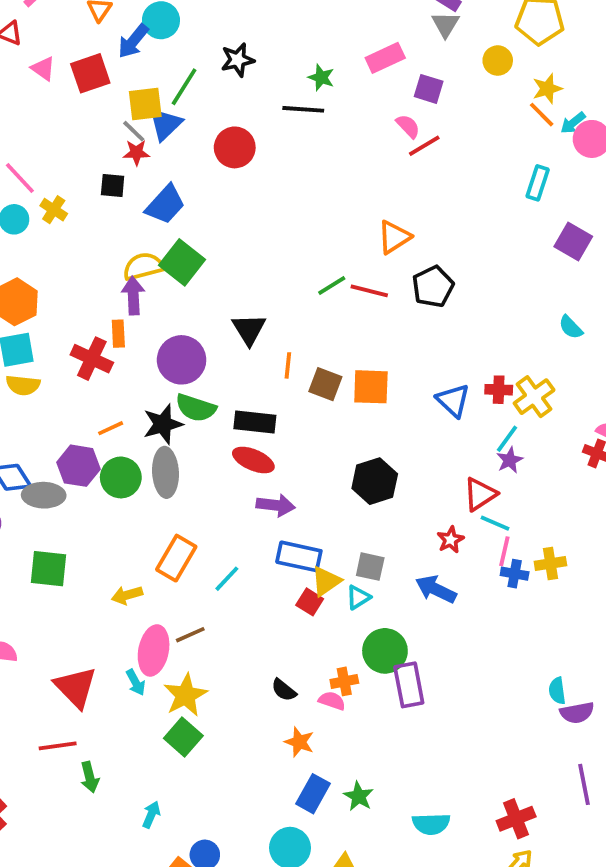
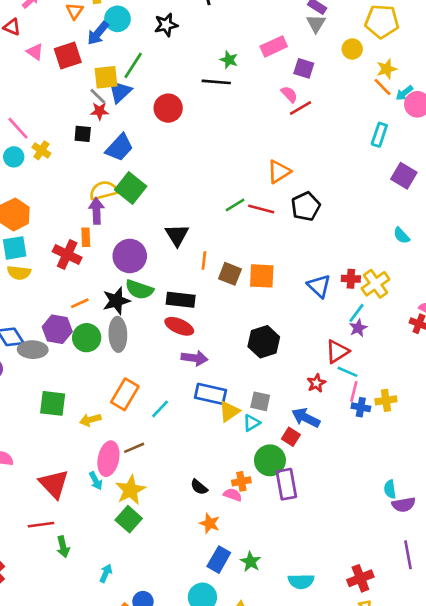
black star: (238, 60) -> (166, 25), moved
green square: (49, 569) -> (53, 403), moved
red square: (310, 602) -> (291, 437), moved

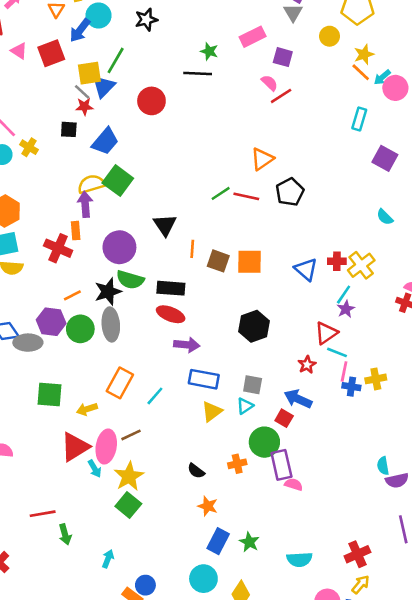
yellow triangle: (229, 411) -> (212, 411), moved
red triangle: (54, 484) -> (75, 447), moved, turned 44
pink semicircle: (233, 495) -> (294, 484), moved

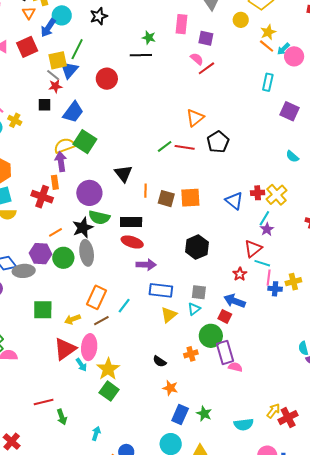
pink rectangle: (253, 37) -> (181, 24), turned -54
brown line: (131, 435) -> (101, 321), moved
yellow arrow: (361, 584) -> (273, 411), moved

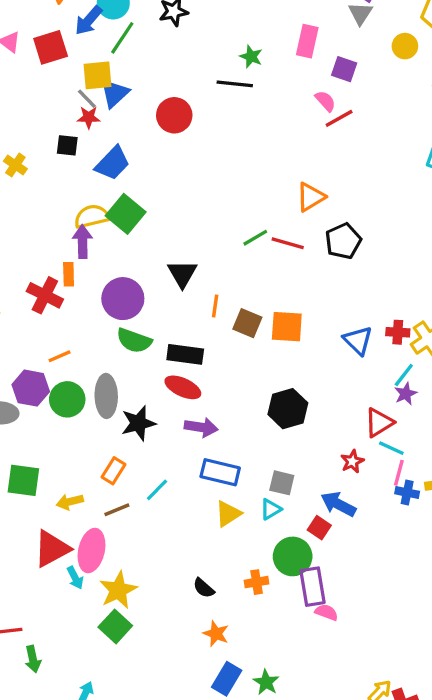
green line: (77, 49) -> (122, 38), moved
black star: (83, 228) -> (138, 423), moved
orange rectangle: (96, 297) -> (113, 471), size x0.7

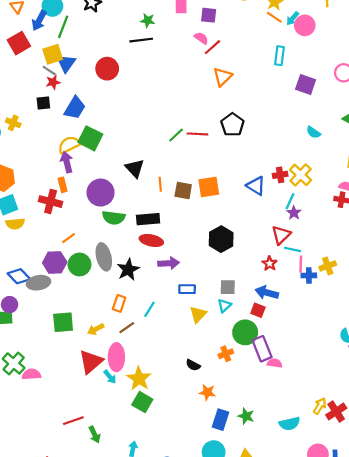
orange triangle: (311, 197) -> (223, 77), moved
blue rectangle: (220, 472) -> (187, 289), size x0.7

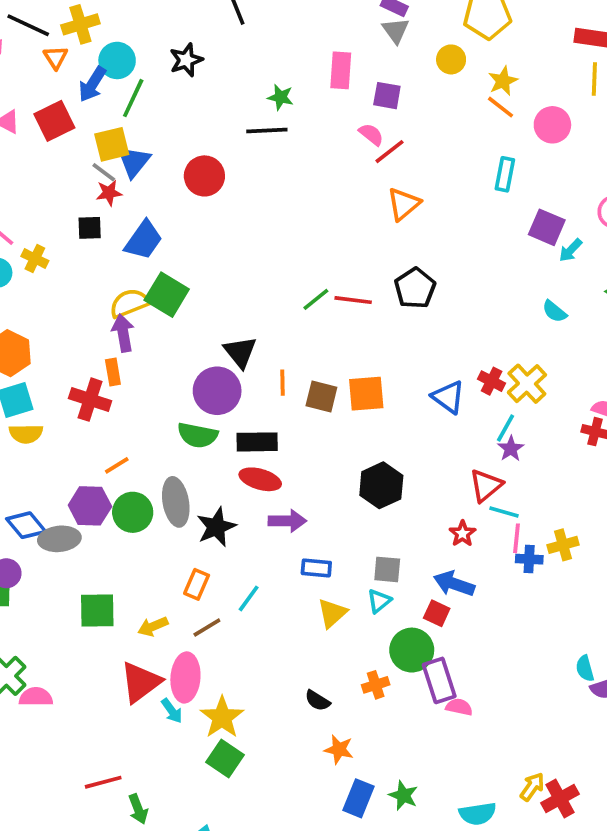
cyan arrow: (293, 18) -> (571, 250), moved
red cross: (280, 175) -> (492, 381), turned 32
purple circle: (101, 193) -> (217, 391), moved

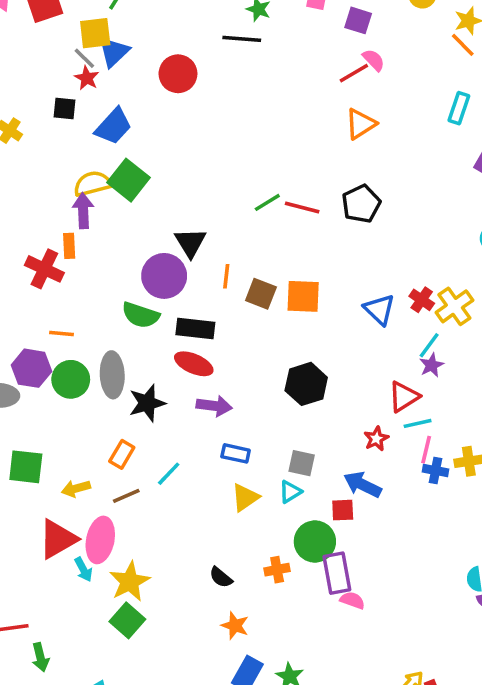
pink semicircle: (371, 134) -> (374, 60), moved
red star: (109, 193) -> (87, 78), turned 30
orange line: (117, 465) -> (61, 334), turned 30
cyan line: (504, 512) -> (418, 423), turned -36
red square: (437, 613) -> (343, 510), turned -35

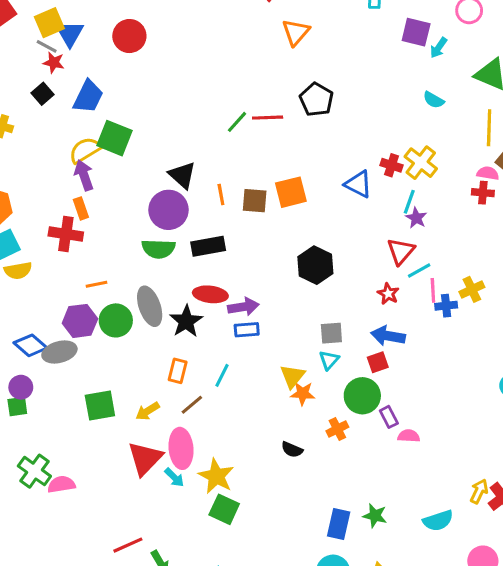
black square: (65, 109) -> (43, 94), turned -30
red ellipse: (194, 364) -> (210, 294), moved
blue rectangle: (236, 453) -> (247, 330), moved
purple rectangle: (337, 573) -> (389, 417), size x0.6
orange star: (235, 626) -> (303, 393), moved

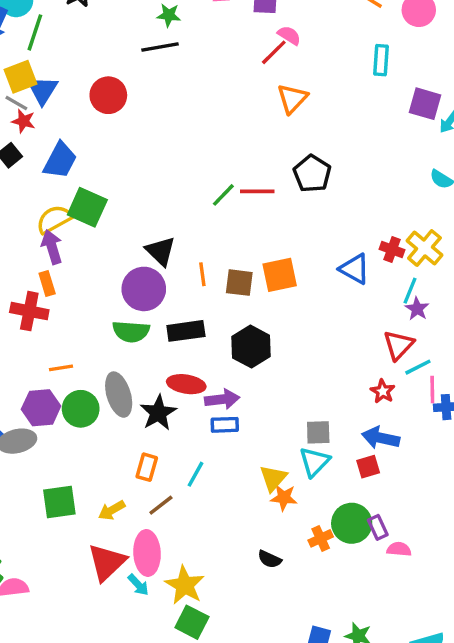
black hexagon: (315, 265) -> (251, 347), moved
cyan triangle: (329, 360) -> (314, 462), size x1.4
green circle: (362, 396) -> (352, 523), moved

